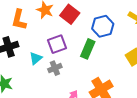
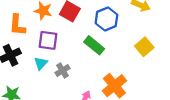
purple square: (57, 44) -> (48, 40), moved, turned 36
green rectangle: (88, 49) -> (94, 45), turned -66

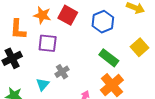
green rectangle: (94, 45) -> (109, 58), moved
cyan triangle: (41, 63) -> (43, 84), moved

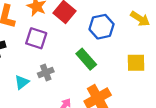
yellow square: (140, 47) -> (136, 63), turned 30
green rectangle: (109, 58) -> (86, 59), moved

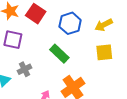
yellow arrow: (140, 19) -> (104, 25), moved, turned 126

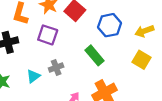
yellow square: (104, 52) -> (141, 60), turned 30

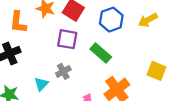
purple square: (48, 35) -> (67, 39), moved
yellow square: (141, 60) -> (157, 71), moved

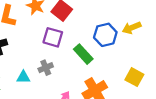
blue hexagon: (111, 20) -> (105, 35), moved
cyan triangle: (41, 84) -> (23, 77), turned 40

